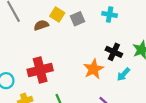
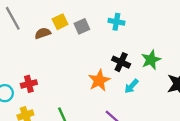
yellow square: (57, 14) -> (60, 22), turned 32
red cross: (40, 70) -> (29, 84), moved, size x0.6

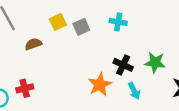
brown semicircle: (43, 33) -> (33, 44), moved
green star: (151, 60) -> (155, 62), turned 30
cyan arrow: (131, 86) -> (134, 91), turned -70

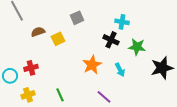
yellow square: (58, 22) -> (58, 39), moved
cyan cross: (118, 22) -> (122, 22), moved
black cross: (123, 65) -> (111, 40), moved

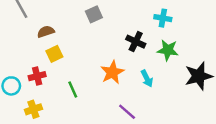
cyan cross: (122, 22) -> (163, 18), moved
yellow square: (58, 39) -> (54, 54), moved
green line: (60, 95) -> (73, 90), moved

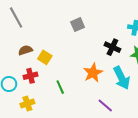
brown semicircle: (46, 32) -> (25, 50), moved
yellow square: (54, 54) -> (45, 57), turned -32
cyan arrow: (147, 78) -> (122, 78), size x1.6

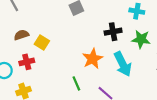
black cross: (112, 47) -> (113, 32), turned -35
green line: (60, 87) -> (76, 83), moved

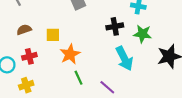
yellow square: (42, 42) -> (53, 35), moved, turned -32
orange star: (93, 59) -> (70, 54), moved

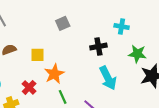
green star: (143, 34) -> (137, 54), moved
red cross: (29, 56) -> (29, 87), moved, turned -32

